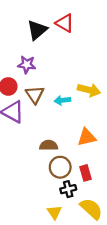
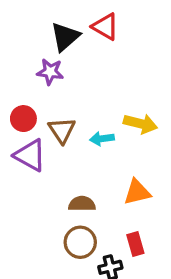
purple star: (27, 65) -> (50, 72), moved
brown circle: (60, 167) -> (80, 242), moved

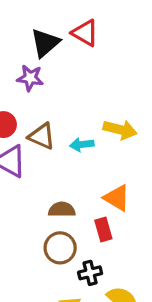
brown triangle: (62, 130) -> (42, 136), turned -32
orange triangle: (137, 192) -> (117, 198), turned 44
red rectangle: (135, 244) -> (103, 230), moved

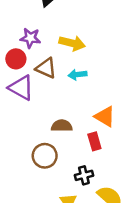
purple star: (30, 78) -> (30, 38), moved
yellow arrow: (120, 130) -> (72, 43), moved
brown circle: (60, 248) -> (45, 156), moved

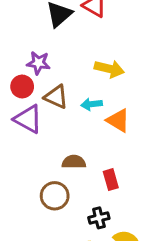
yellow arrow: (72, 43) -> (109, 69), moved
orange triangle: (105, 116) -> (118, 120), moved

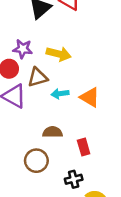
yellow arrow: (109, 69) -> (59, 54), moved
brown triangle: (56, 97) -> (38, 77), turned -40
cyan arrow: (92, 104) -> (60, 94), moved

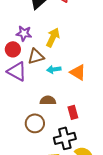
yellow arrow: (59, 54) -> (53, 37), turned -78
black cross: (74, 179) -> (65, 138), size x1.5

